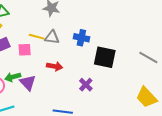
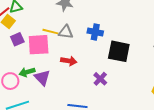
pink square: (25, 50) -> (39, 45), size x1.6

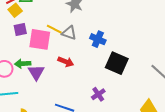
purple cross: (100, 79) -> (98, 94), moved

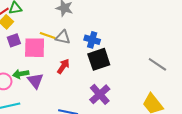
red arrow: (66, 62) -> (63, 66), turned -70
black square: (117, 63) -> (99, 59), moved, turned -35
purple cross: (98, 94) -> (100, 94), size x1.5

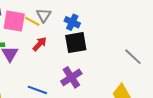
yellow line: (48, 36) -> (32, 21), moved
gray triangle: (63, 37) -> (44, 15), turned 42

